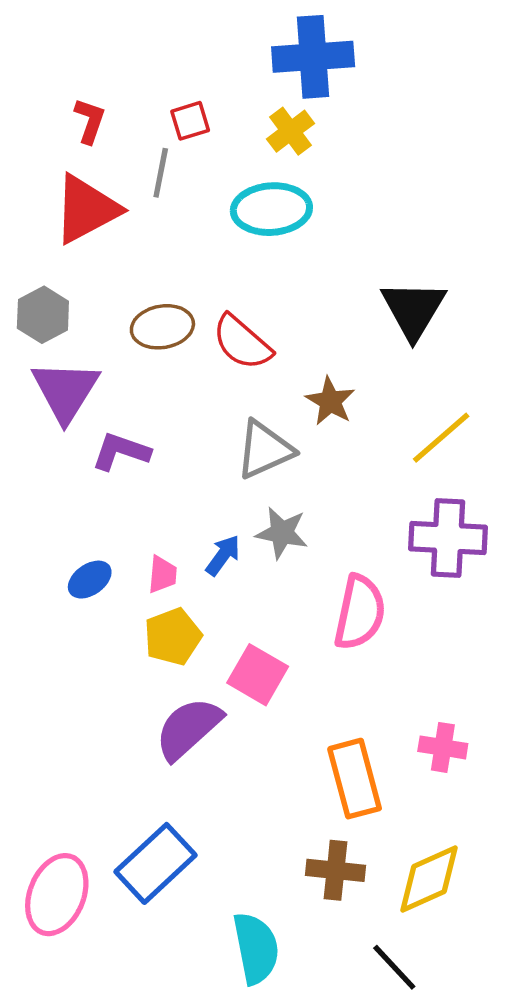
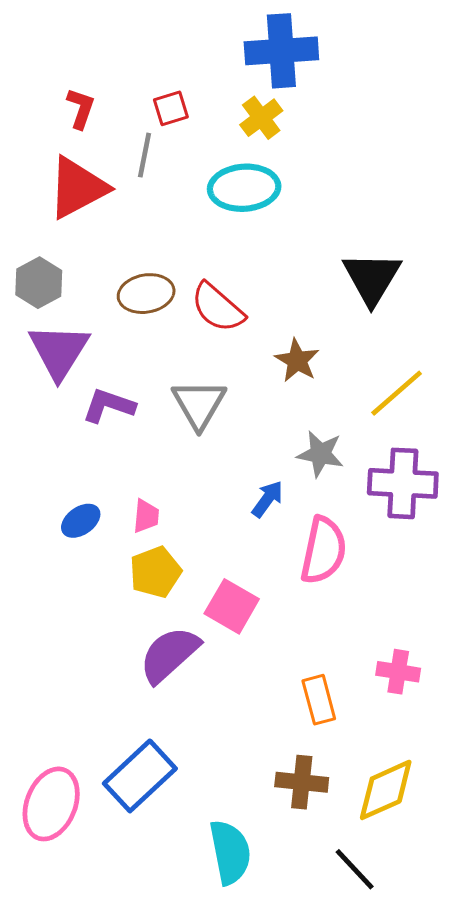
gray triangle: (265, 450) -> (199, 404), moved, turned -36
gray star: (282, 533) -> (320, 454), moved
blue arrow: (223, 555) -> (267, 499), moved
orange rectangle: (355, 779) -> (319, 700), size x0.7

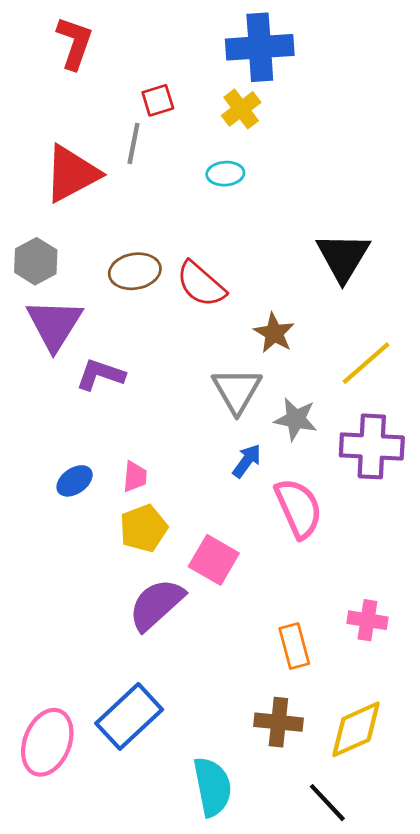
red L-shape: (81, 108) -> (75, 43), moved, size x1.4
cyan ellipse: (244, 188) -> (225, 174), size x0.6
gray triangle: (199, 404) -> (237, 390), moved
pink semicircle: (323, 550) -> (299, 508), turned -36

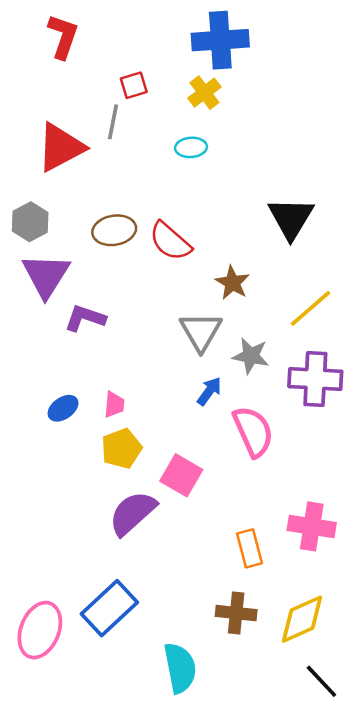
pink cross: (367, 620) -> (312, 526), size x1.4
black line: (327, 803) -> (321, 681), moved

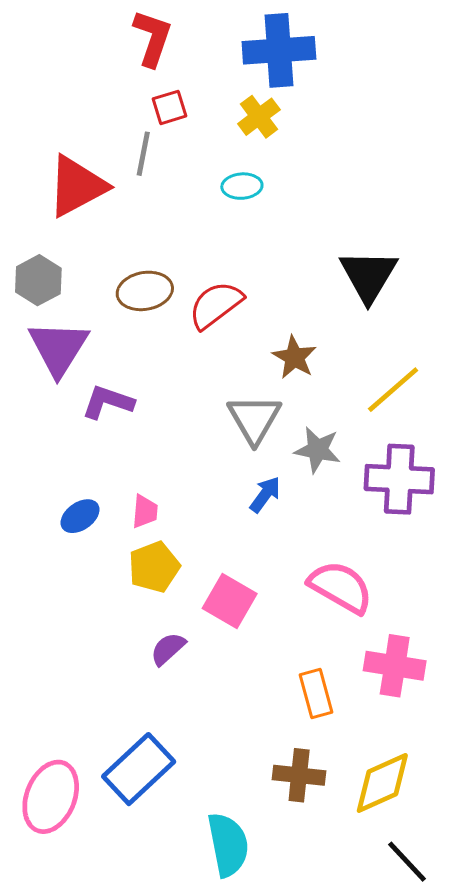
red L-shape: (63, 36) -> (153, 38), moved
red semicircle: (170, 241) -> (216, 305), turned 102
pink semicircle: (253, 431) -> (341, 587), moved, turned -36
purple semicircle: (132, 513) -> (168, 649), size x0.6

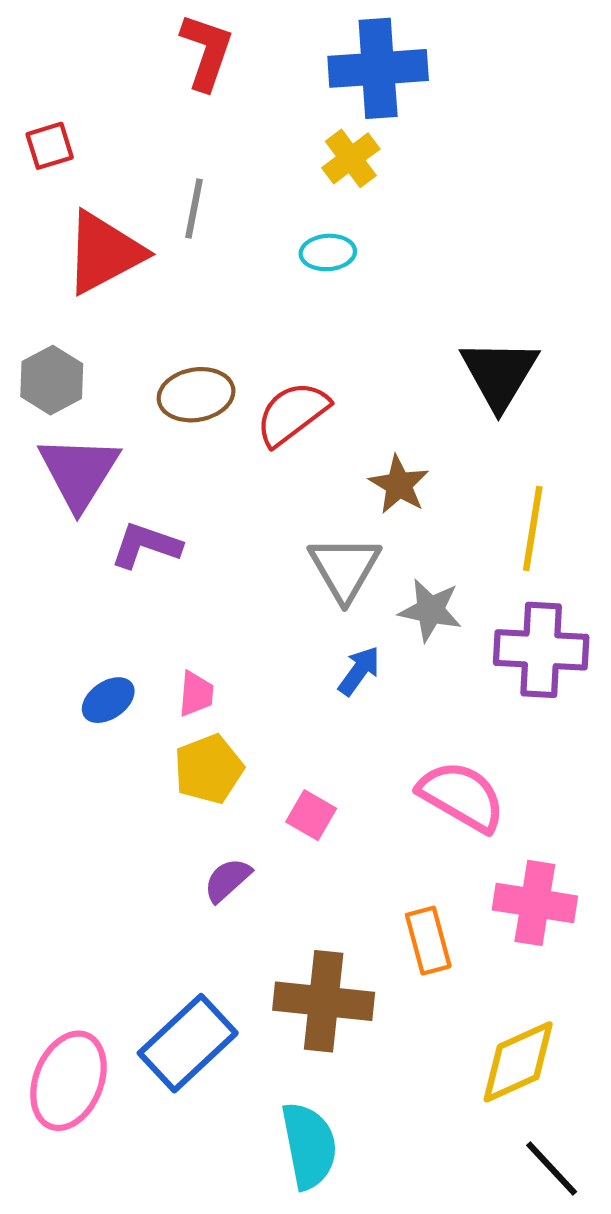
red square: (169, 107) -> (50, 146), moved
yellow line: (393, 390) -> (533, 529), turned -40
pink square: (230, 601) -> (311, 815), size x0.7
brown cross: (299, 775) -> (324, 1001), moved, size x1.4

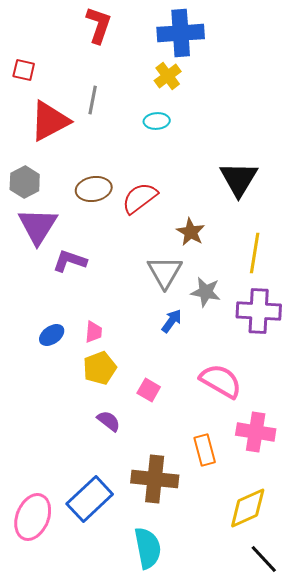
red square: (50, 146) -> (24, 70), turned 30
purple semicircle: (227, 880) -> (109, 421), turned 80

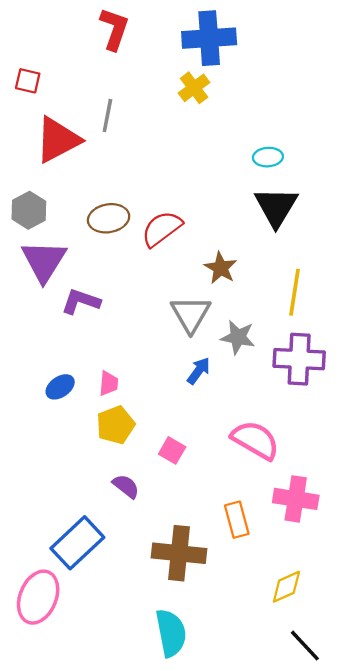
cyan ellipse: (157, 121) -> (268, 157), moved
blue rectangle: (90, 499) -> (77, 543), moved
yellow diamond: (248, 508) -> (286, 587), size x0.7

